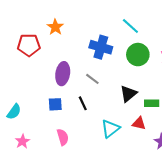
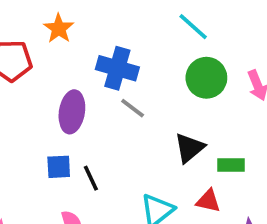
blue cross: (101, 47) -> (117, 68), moved
gray line: (92, 79) -> (133, 108), moved
black line: (83, 103) -> (91, 178), moved

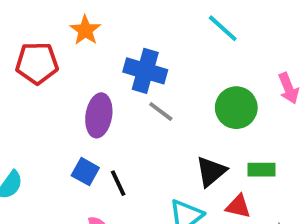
green circle: (206, 78) -> (236, 108), moved
black triangle: (189, 148) -> (211, 172), moved
blue square: (59, 167) -> (85, 172), turned 32

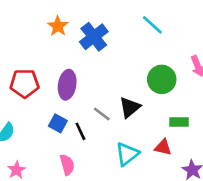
red pentagon: (37, 63) -> (25, 83), moved
blue cross: (145, 71) -> (94, 37), moved, turned 36
gray line: (161, 112) -> (102, 114), moved
black triangle: (211, 172) -> (130, 107), moved

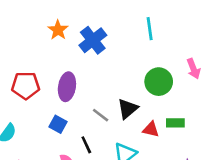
cyan line: (152, 25) -> (150, 29), turned 40
black line: (80, 131) -> (86, 145), moved
red triangle: (163, 147) -> (151, 129), moved

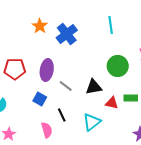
black triangle: (128, 109) -> (94, 87), turned 30
gray line: (101, 115) -> (66, 86), moved

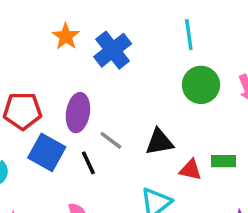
green circle: (118, 66) -> (201, 85), moved
blue square: (40, 99) -> (47, 152), moved, size x1.5
black line: (62, 115) -> (88, 163), moved

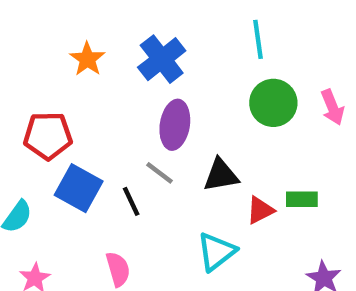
orange star: (66, 36) -> (87, 59), moved
purple ellipse: (78, 113) -> (175, 125), moved
red triangle: (191, 170) -> (260, 210), turned -40

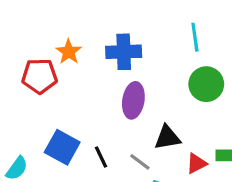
blue cross: (162, 59) -> (124, 52), turned 36
red pentagon: (48, 136) -> (39, 76), moved
gray line: (160, 173) -> (140, 162), moved

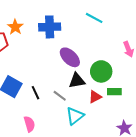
cyan line: (195, 37) -> (94, 18), turned -54
green circle: (206, 84) -> (101, 71), moved
purple ellipse: (133, 100) -> (70, 57), moved, turned -55

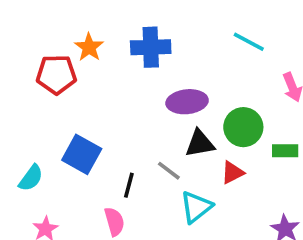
cyan line: (94, 18) -> (249, 42), moved
purple ellipse: (70, 57) -> (187, 102), turned -50
green rectangle: (114, 92) -> (285, 151), moved
black line: (35, 93) -> (129, 185), moved, turned 40

